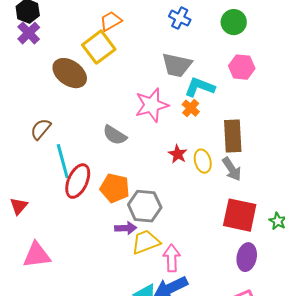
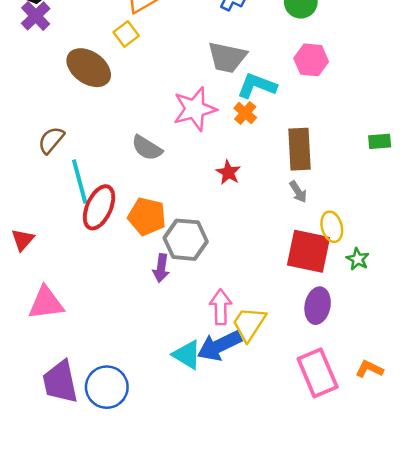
yellow square: (99, 47) -> (126, 34), size x0.6
yellow ellipse: (203, 161) -> (332, 227), moved
gray arrow: (232, 169) -> (298, 192), size x0.7
purple arrow: (126, 228) -> (161, 268), turned 100
yellow trapezoid: (146, 242) -> (249, 324), moved, turned -36

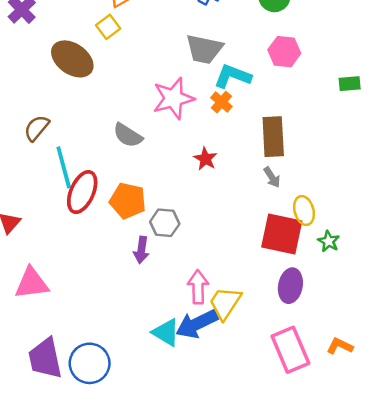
green rectangle: (380, 141) -> (350, 84), moved
gray hexagon: (186, 240) -> (165, 223), size x0.7

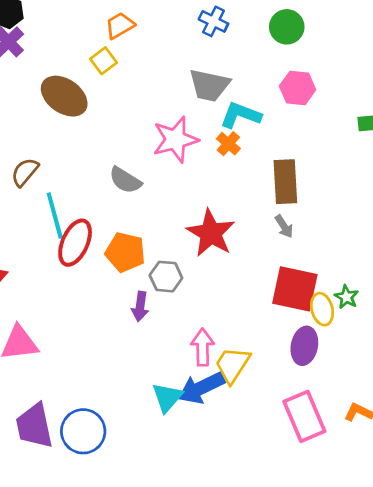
red star: (205, 159) -> (211, 233), moved, size x1.8
yellow ellipse: (304, 211) -> (322, 309), moved
cyan triangle: (166, 333) -> (167, 397), turned 40

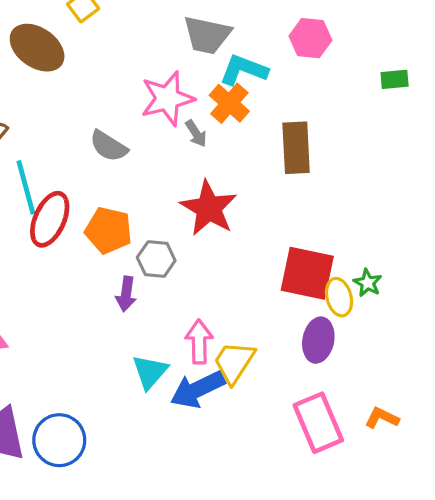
orange cross: (228, 144) -> (229, 103), size x1.4
gray arrow: (284, 226) -> (196, 133), moved
cyan triangle: (167, 397) -> (150, 372), moved

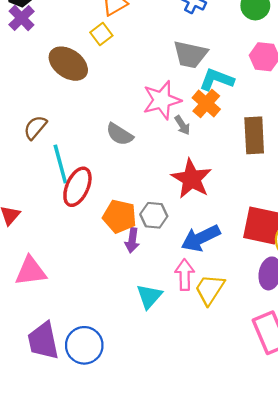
orange pentagon: (109, 230) -> (120, 216), moved
blue arrow: (198, 389) -> (201, 238), moved

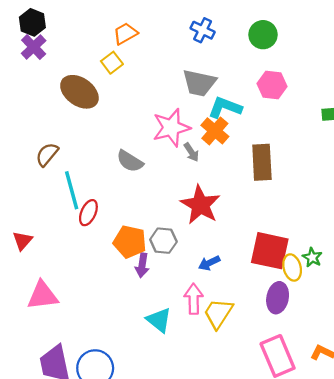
red ellipse: (77, 187) -> (88, 213), size x0.7
blue arrow: (201, 238) -> (209, 263), size x0.6
cyan triangle: (149, 296) -> (159, 320), turned -32

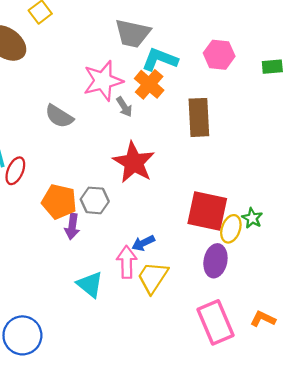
pink hexagon: (272, 85) -> (219, 55), moved
blue arrow: (209, 263) -> (143, 243), moved
yellow ellipse: (292, 267) -> (231, 229), turned 35

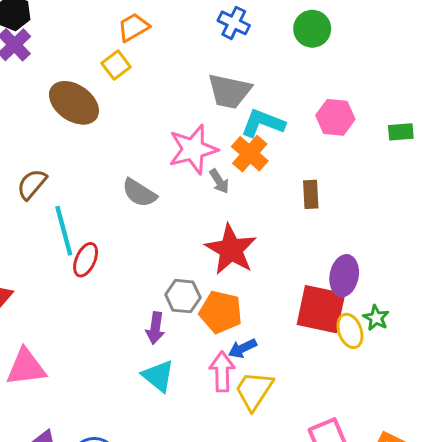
brown rectangle: (199, 117) -> (311, 194), size x0.6
orange pentagon: (59, 202) -> (221, 312), moved
yellow ellipse: (231, 229) -> (350, 331), turned -40
purple ellipse: (215, 261) -> (344, 276), moved
cyan triangle: (90, 284) -> (158, 376), moved

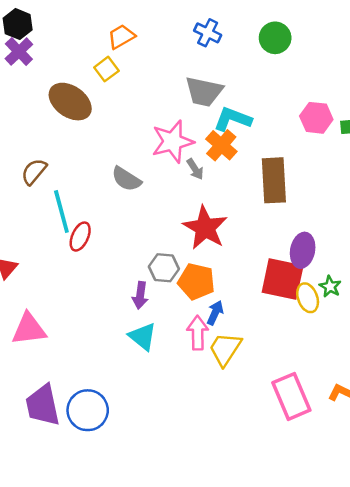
pink hexagon: (335, 117) -> (316, 118), moved
brown rectangle: (311, 194) -> (274, 180), size x1.8
blue arrow: (242, 348) -> (215, 313), turned 140

